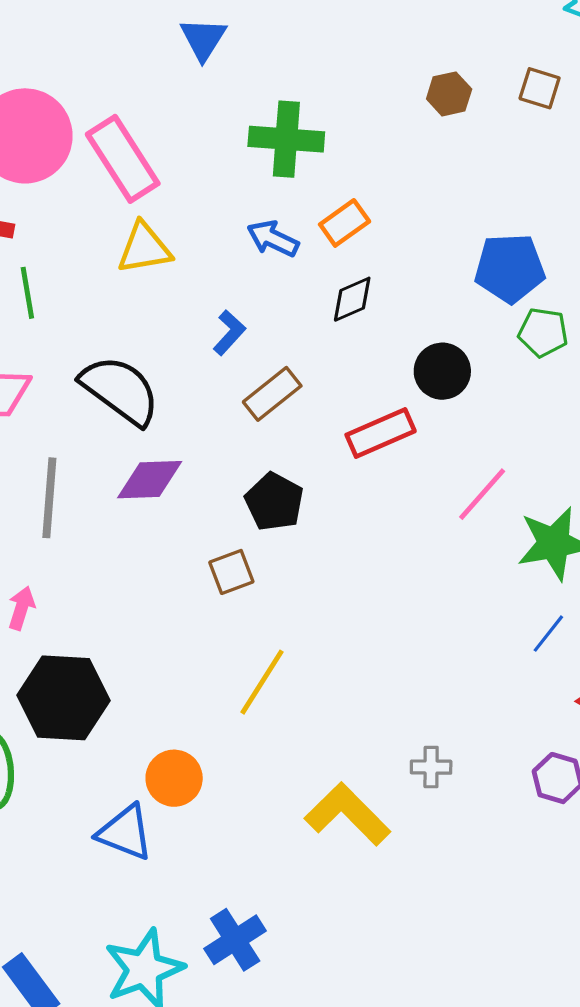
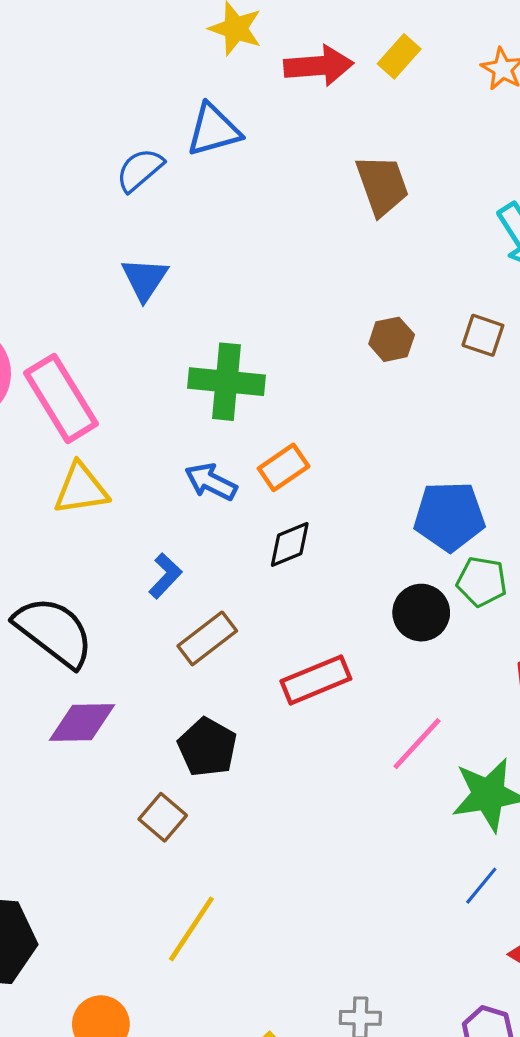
black circle: (442, 371) -> (421, 613), moved
brown square: (231, 572) -> (163, 817), turned -30

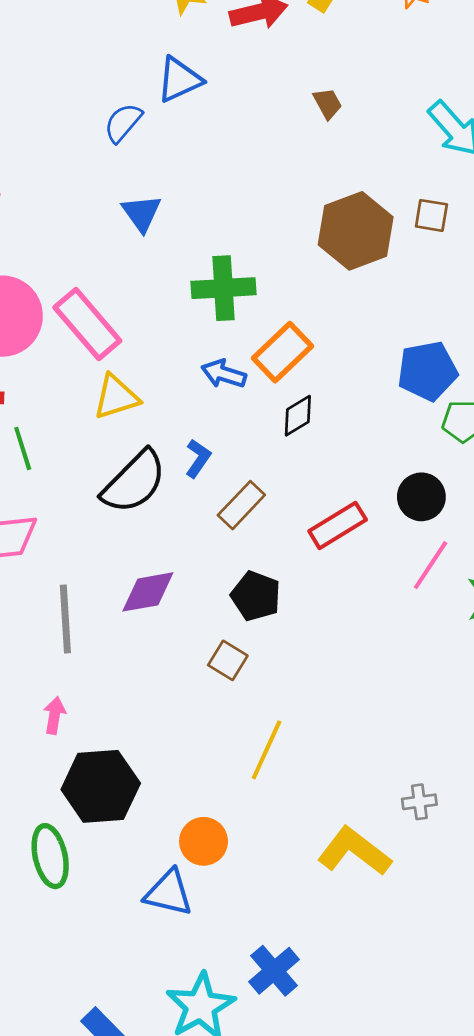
brown trapezoid: (382, 185) -> (328, 103), size x0.6
brown hexagon: (392, 339) -> (356, 231), size x2.0
orange rectangle: (284, 467) -> (282, 352), size x1.4
black circle: (421, 613) -> (421, 497), moved
black semicircle: (54, 632) -> (134, 482), moved, turned 106

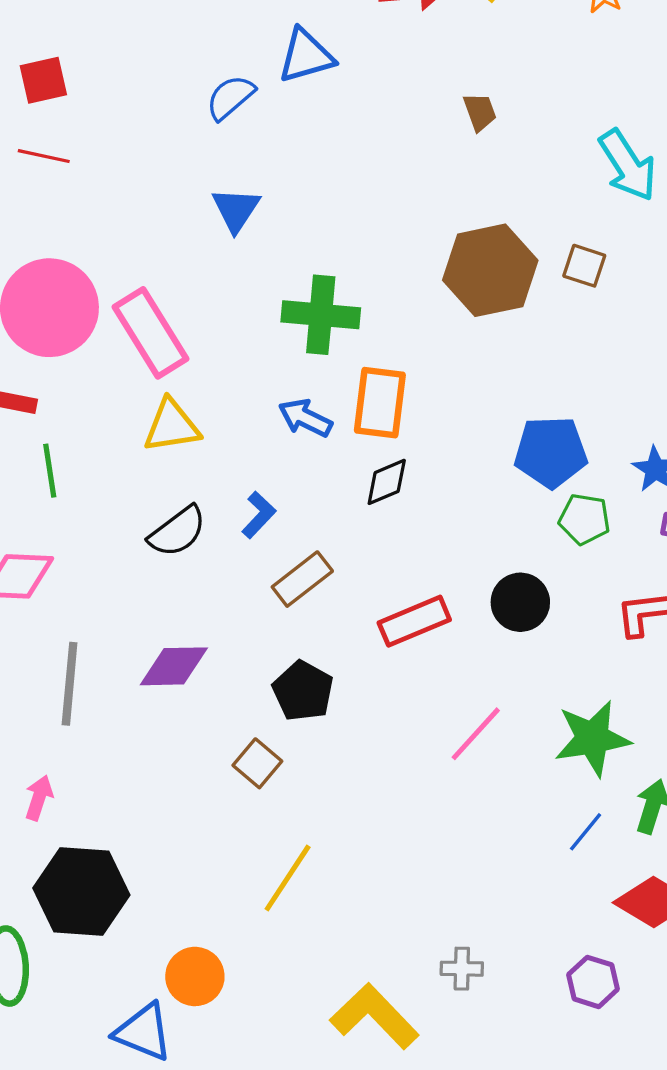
orange rectangle: (282, 352) -> (380, 403), turned -48
black semicircle: (134, 482) -> (177, 531), size x0.7
pink line: (431, 565) -> (476, 734), moved

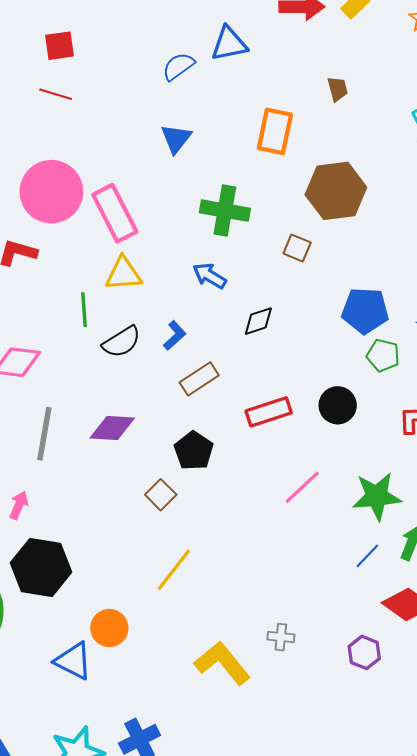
brown square: (584, 266) -> (297, 248), moved
orange rectangle: (380, 403) -> (275, 131), moved
green line: (50, 471) -> (84, 310), moved

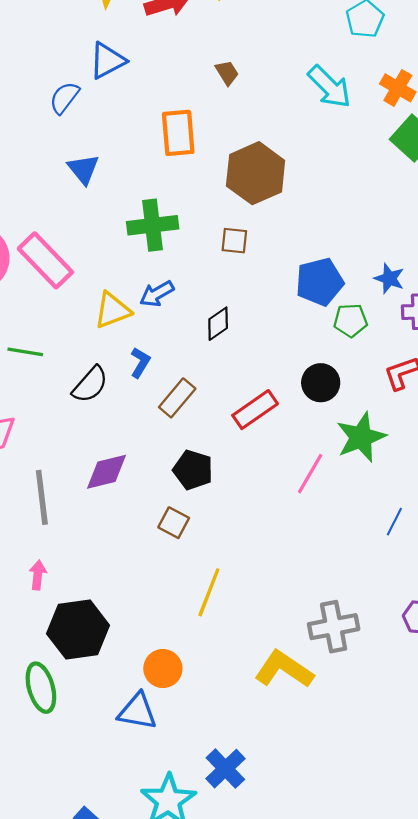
yellow triangle: (123, 274) -> (112, 310), moved
blue arrow: (210, 276) -> (157, 294), turned -44
green line: (84, 310) -> (25, 352), moved, turned -60
green star: (377, 496) -> (361, 437), moved
gray cross: (281, 637) -> (334, 627), size x1.8

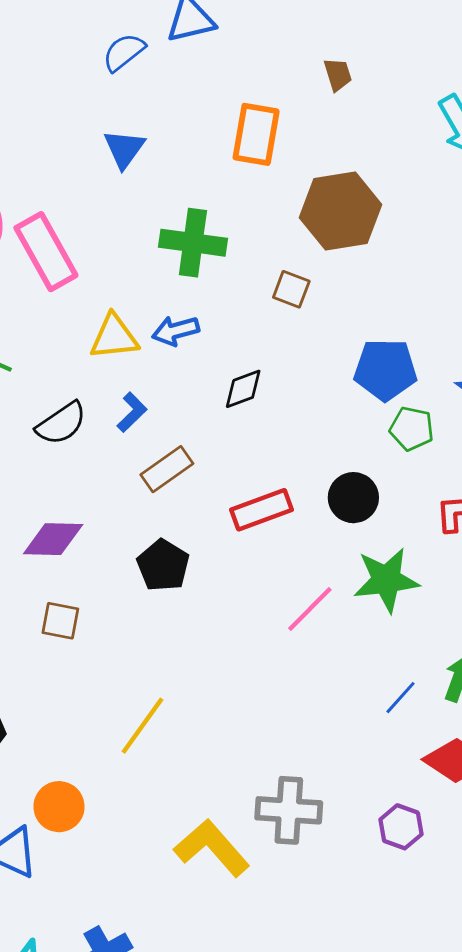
brown square: (174, 523) -> (60, 621), moved, turned -32

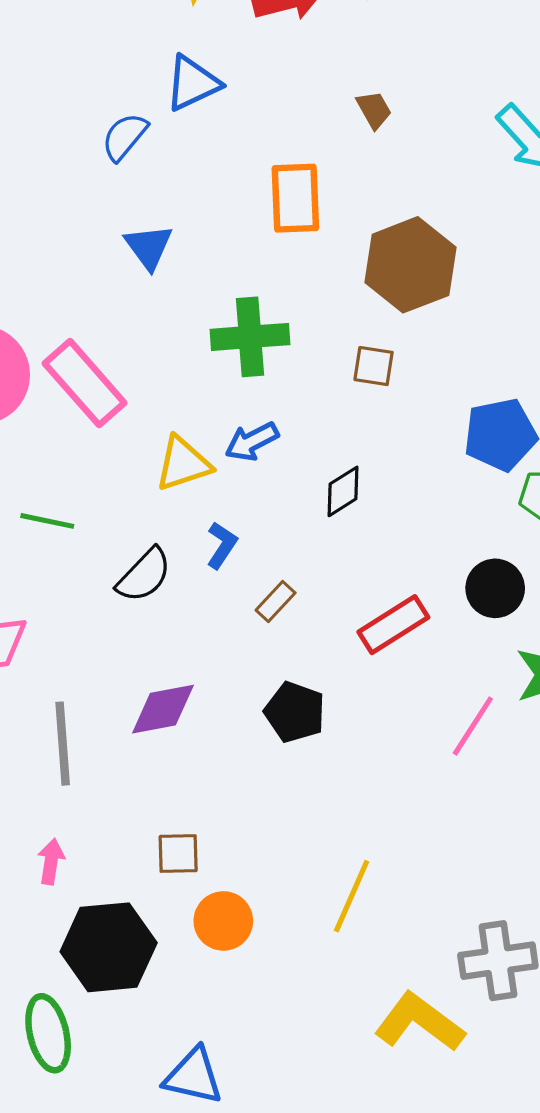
brown rectangle: (167, 469) -> (276, 602), size x0.7
brown square: (60, 621) -> (178, 854), moved
yellow line: (142, 726) -> (352, 896), moved
orange circle: (59, 807) -> (223, 921), moved

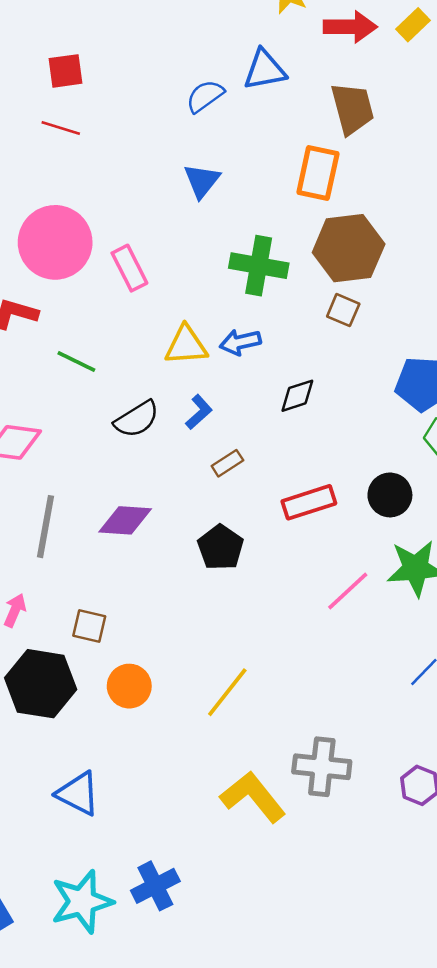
brown trapezoid: (374, 110) -> (352, 108), moved, size x1.8
brown hexagon: (410, 265) -> (349, 248), moved
pink rectangle: (85, 383) -> (129, 268), size x0.7
brown square: (178, 854) -> (89, 626), moved

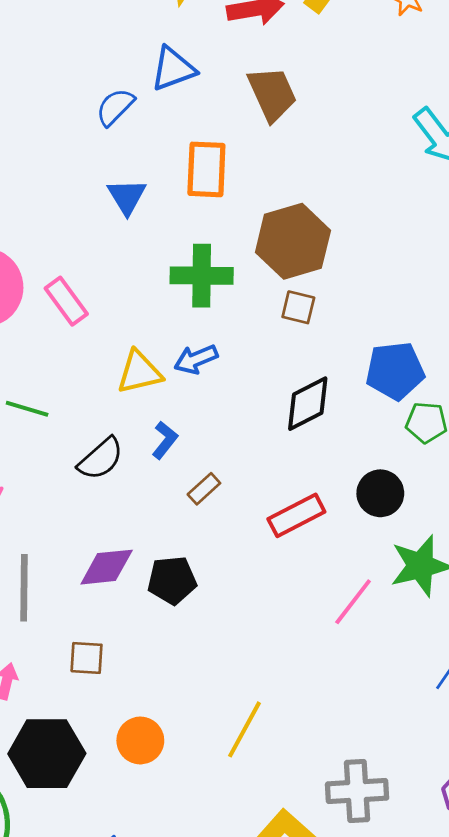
orange rectangle: (318, 173) -> (206, 169), moved
black diamond: (297, 396) -> (308, 404), moved, size x1.4
black pentagon: (221, 547) -> (172, 580), moved, turned -30
brown square: (89, 626) -> (87, 658), moved

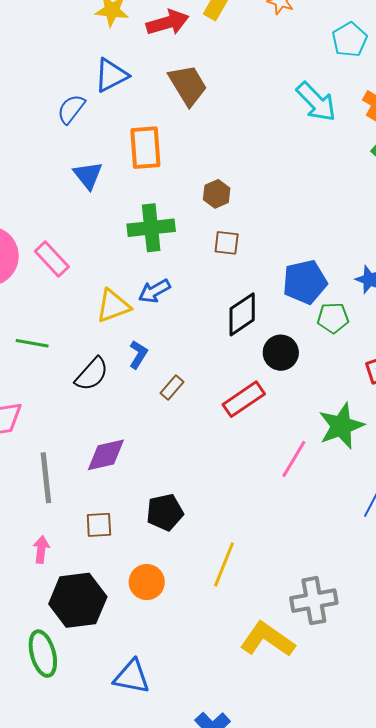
brown hexagon: (293, 241) -> (217, 194), size x0.5
black circle: (380, 493) -> (281, 353), moved
black pentagon: (172, 580) -> (165, 512), moved

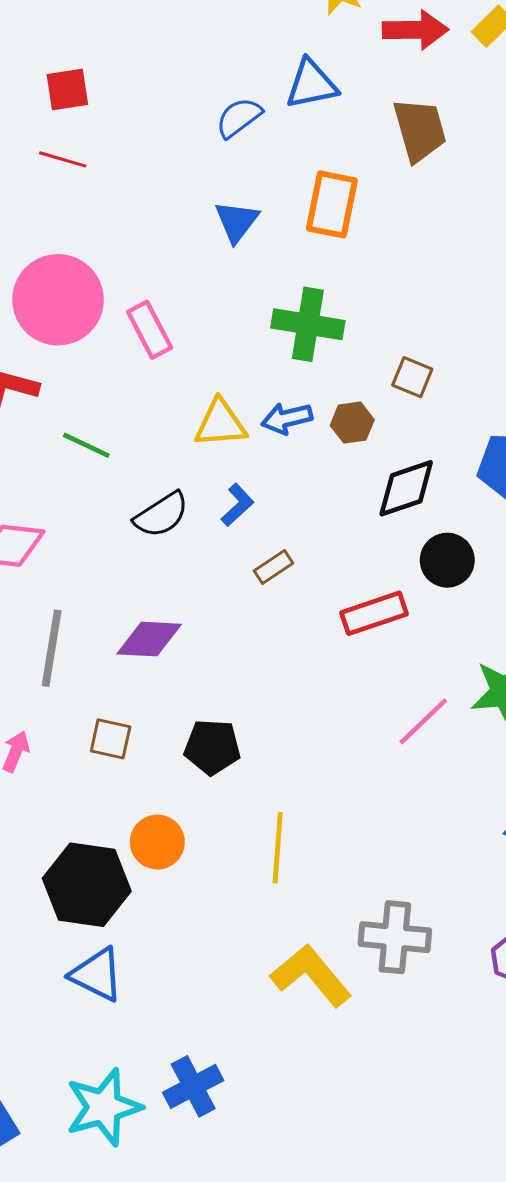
brown hexagon: (217, 194) -> (352, 423), moved
yellow line: (224, 564) -> (278, 848), turned -33
black hexagon: (78, 600) -> (87, 885), moved

